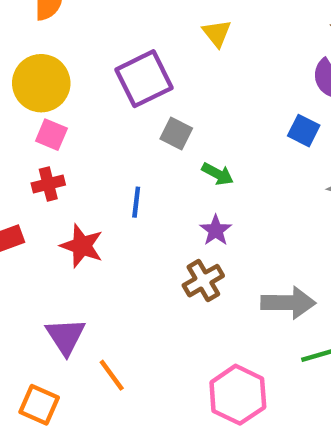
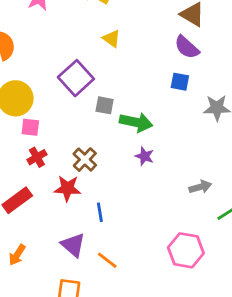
green arrow: (218, 174) -> (136, 122), size x1.6
blue line: (136, 202) -> (100, 212), moved
brown cross: (203, 281) -> (85, 160), moved
gray arrow: (288, 303) -> (200, 187), size x0.7

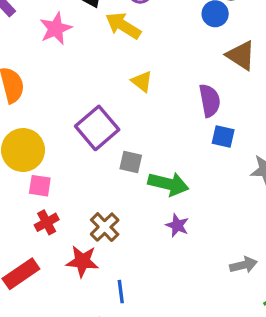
purple semicircle: (187, 47) -> (210, 101), moved, turned -144

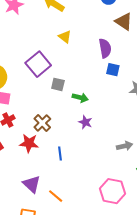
green arrow: (168, 184) -> (80, 98), size x0.7
blue line: (121, 292) -> (60, 154), moved

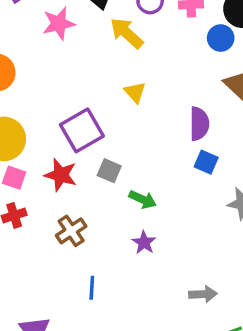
red star: (29, 143) -> (61, 175), moved

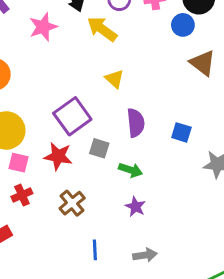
purple semicircle: (199, 124) -> (136, 123), moved
gray arrow: (203, 294) -> (145, 255), moved

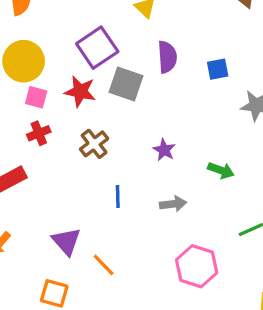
blue square: (181, 132) -> (218, 69), turned -30
gray square: (99, 148) -> (126, 84), size x1.5
green arrow: (130, 170) -> (221, 170), moved

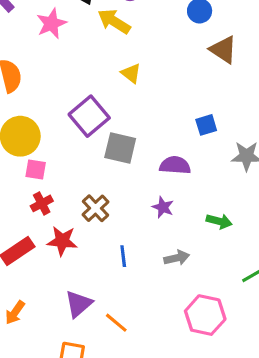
purple semicircle: (167, 57) -> (175, 165), moved, turned -76
red star: (80, 91) -> (62, 241), moved
purple triangle: (66, 241) -> (79, 304), turned 36

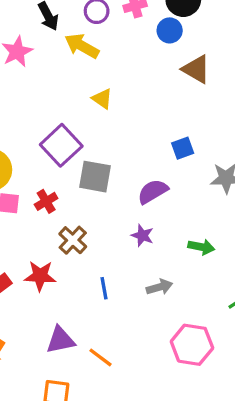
purple semicircle: (175, 165) -> (153, 191), turned -32
red cross: (42, 203) -> (46, 201), moved
purple triangle: (79, 304) -> (60, 340), turned 32

